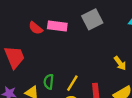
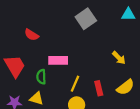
pink rectangle: (57, 26) -> (58, 60), moved
green semicircle: (49, 82) -> (41, 77), moved

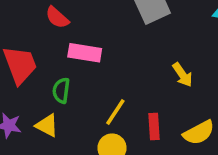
yellow arrow: (119, 58) -> (182, 75), moved
pink rectangle: (58, 60) -> (85, 53), moved

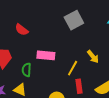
pink rectangle: (85, 53) -> (46, 55), moved
yellow line: (115, 112) -> (73, 68), moved

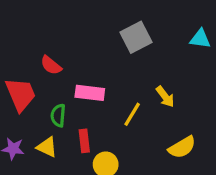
red semicircle: (22, 30) -> (51, 65), moved
red rectangle: (79, 86) -> (84, 141), moved

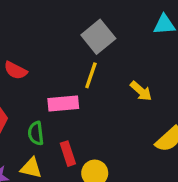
red semicircle: (51, 65) -> (16, 70), moved
yellow line: (132, 114) -> (91, 75), moved

